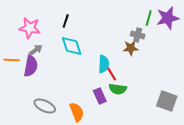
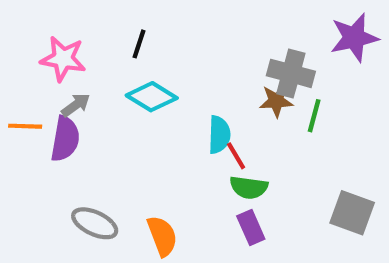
green line: (149, 18) -> (314, 116), moved
gray cross: (138, 35) -> (291, 73), size x1.5
cyan diamond: (72, 46) -> (152, 97), turned -40
purple rectangle: (100, 96) -> (251, 228), moved

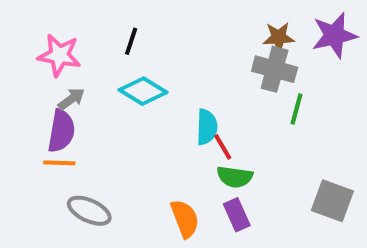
brown star: (276, 101) -> (279, 37), moved
orange line: (25, 126) -> (59, 163), moved
orange semicircle: (162, 236) -> (185, 219), moved

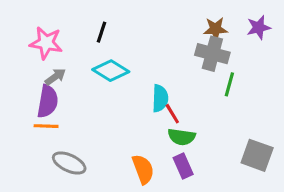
purple star: (334, 35) -> (259, 27), size x0.7

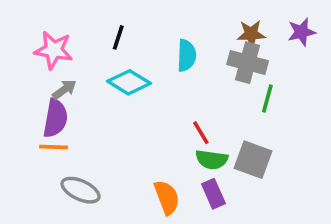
cyan semicircle: (160, 98) -> (187, 55), moved
gray square: (257, 155) -> (253, 160), moved

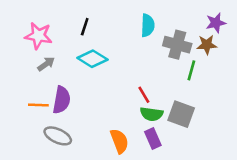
brown star: (251, 34) -> (207, 45), moved
cyan semicircle: (187, 55) -> (148, 25), moved
purple semicircle: (55, 118) -> (62, 100), moved

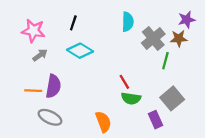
gray cross: (177, 45) -> (153, 38), turned 35
gray square: (181, 114) -> (172, 98), moved, turned 30
purple rectangle: (153, 138) -> (155, 120), moved

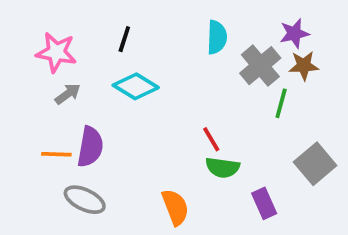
purple star: (187, 20) -> (294, 33), moved
gray square: (172, 98) -> (315, 164), moved

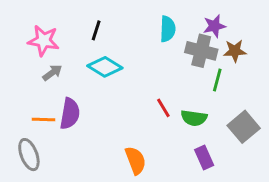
purple star: (294, 33) -> (214, 26), moved
gray cross: (260, 66) -> (201, 51), turned -36
green semicircle: (223, 168) -> (194, 118), moved
gray ellipse: (85, 200) -> (29, 155), moved, turned 44

